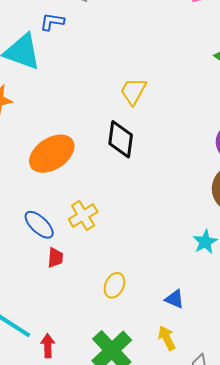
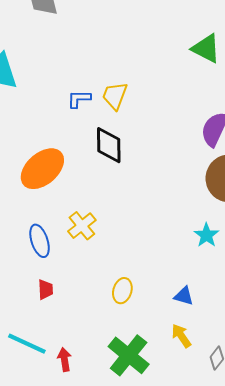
blue L-shape: (52, 22) -> (79, 99), moved
blue ellipse: (39, 225) -> (40, 241), turned 36
red trapezoid: (55, 258) -> (45, 289), moved

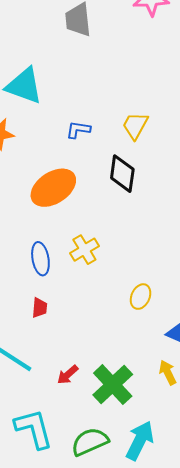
blue L-shape: (79, 99) -> (78, 130), moved
yellow ellipse: (122, 291) -> (141, 297), moved
red arrow: (64, 359) -> (68, 375), moved, turned -130

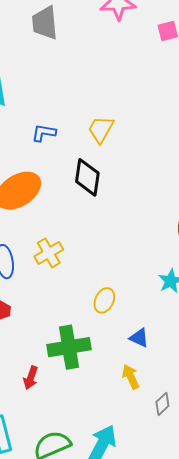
red arrow: (68, 375) -> (31, 378), turned -30
green cross: (113, 385) -> (69, 347), moved, turned 33

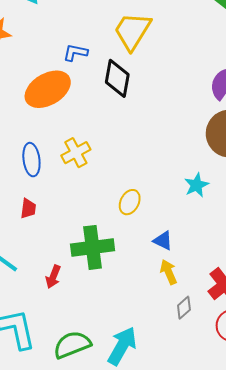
yellow trapezoid: (101, 129) -> (132, 31), size x1.4
blue L-shape: (44, 133) -> (75, 52), moved
yellow arrow: (131, 377) -> (169, 272), moved

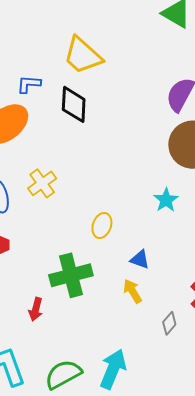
yellow trapezoid: (132, 31) -> (83, 56), turned -72
yellow arrow: (169, 272) -> (132, 291), moved

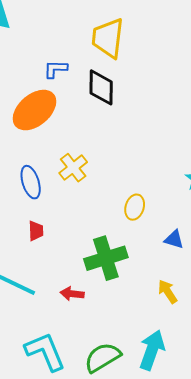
yellow trapezoid: (83, 56) -> (108, 38), turned 57
yellow arrow: (132, 291) -> (168, 292), moved
red arrow: (36, 309) -> (72, 294), turned 85

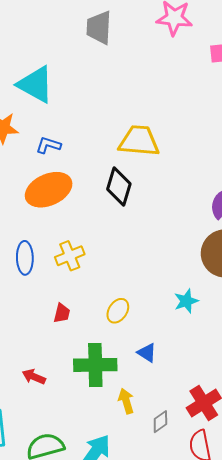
yellow trapezoid: (108, 38) -> (139, 141), turned 72
blue L-shape: (55, 69) -> (48, 145), moved
red trapezoid: (36, 231) -> (62, 313), moved
green cross: (106, 258) -> (95, 365), moved

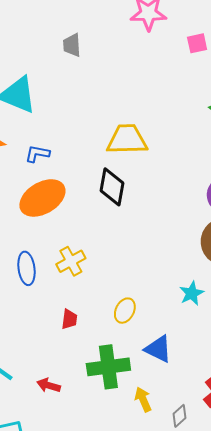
gray trapezoid: (99, 28) -> (72, 45), moved, size x0.7
blue triangle: (147, 353) -> (158, 349), size x1.4

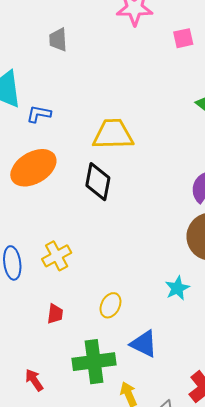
blue L-shape: (37, 154) -> (39, 114), moved
orange ellipse: (42, 198) -> (33, 168), moved
red arrow: (49, 385) -> (34, 380), turned 40

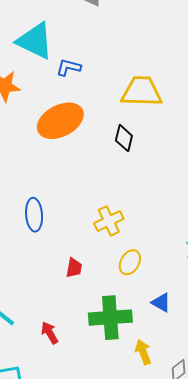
black diamond: (98, 182) -> (124, 138), size x0.7
yellow cross: (57, 256) -> (109, 221), moved
blue triangle: (144, 344) -> (161, 302), size x0.7

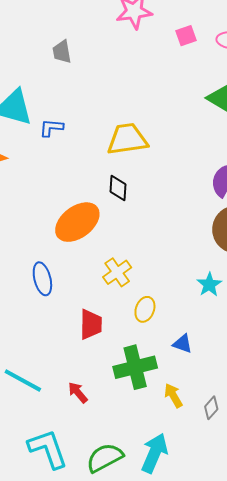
orange ellipse: (60, 121) -> (77, 222), moved
red trapezoid: (74, 268) -> (91, 324), size x1.5

